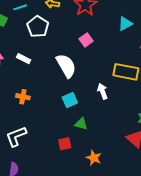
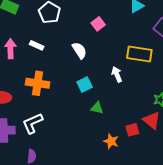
white semicircle: (66, 66) -> (79, 50), size x0.7
orange cross: (23, 97) -> (38, 83), size x1.6
red square: (65, 144) -> (132, 130), moved

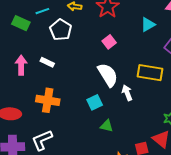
white semicircle: (79, 50) -> (108, 75), moved, size x1.4

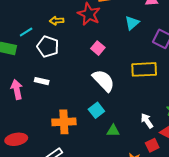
white arrow: (127, 93) -> (147, 121), moved
orange cross: (48, 100) -> (64, 122), moved

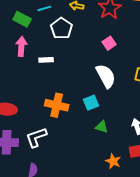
white rectangle: (42, 81) -> (46, 60), turned -32
pink arrow: (17, 89) -> (21, 46), moved

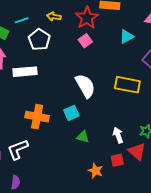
pink square: (109, 43) -> (85, 41), moved
white rectangle: (46, 60) -> (25, 72), size x1.6

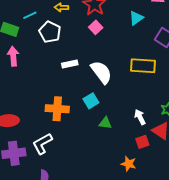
white rectangle: (25, 72) -> (70, 64), moved, size x0.7
orange star: (95, 171) -> (129, 164), moved

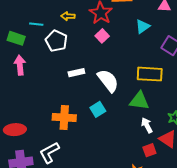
cyan line: (30, 15) -> (36, 24), turned 32
green triangle: (105, 123) -> (139, 101), moved, size x1.5

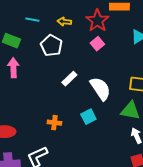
cyan line: (36, 24) -> (32, 20), moved
white rectangle: (76, 73) -> (69, 79), turned -35
orange cross: (64, 117) -> (54, 123), size x0.6

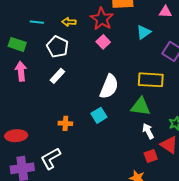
white rectangle: (69, 79) -> (57, 76), moved
white semicircle: (100, 89) -> (109, 87), turned 60

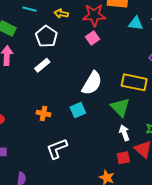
red star: (102, 19) -> (94, 15), turned 30
cyan triangle: (144, 32) -> (136, 23), moved, turned 35
green triangle: (140, 107) -> (120, 107), turned 30
white L-shape: (51, 158) -> (57, 149), moved

